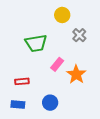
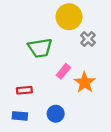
yellow circle: (62, 15) -> (69, 17), size x1.5

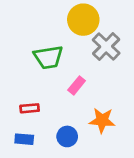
gray cross: (88, 39) -> (106, 46), size x1.5
orange star: (85, 82) -> (102, 120), moved, turned -30

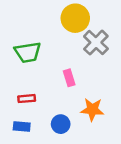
green trapezoid: (48, 57) -> (28, 52), moved
pink rectangle: (77, 85) -> (69, 78), turned -56

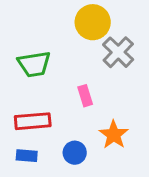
red rectangle: (27, 99) -> (33, 121), size x1.6
orange star: (92, 109) -> (114, 135), turned 30

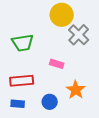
pink rectangle: (85, 96) -> (57, 64), turned -56

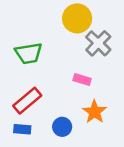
pink rectangle: (57, 64) -> (82, 79), moved
red rectangle: (22, 81) -> (27, 101), turned -35

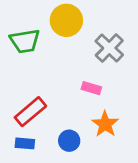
yellow circle: (77, 18) -> (66, 20), moved
green trapezoid: (29, 53) -> (25, 41), moved

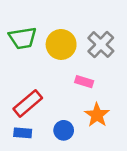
yellow circle: (66, 20) -> (61, 44), moved

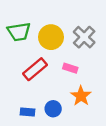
red rectangle: (28, 103) -> (35, 69), moved
blue rectangle: (23, 133) -> (27, 112), moved

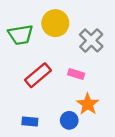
yellow circle: (51, 37) -> (55, 23), moved
blue circle: (53, 109) -> (69, 120), moved

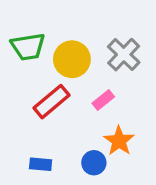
yellow circle: (55, 23) -> (72, 59), moved
pink rectangle: (76, 74) -> (103, 100), turned -56

